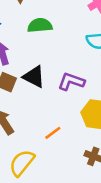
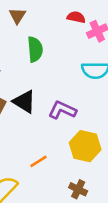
green semicircle: (40, 25) -> (35, 49), turned 85

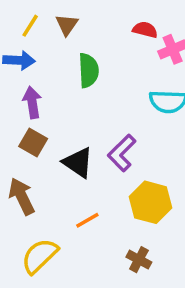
black triangle: (24, 102) -> (78, 163), moved
purple L-shape: (62, 110) -> (122, 153), turned -72

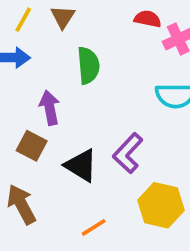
purple arrow: (32, 102) -> (50, 108), moved

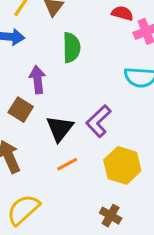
black triangle: (81, 165) -> (60, 128), turned 32
orange line: (94, 227) -> (67, 164), moved

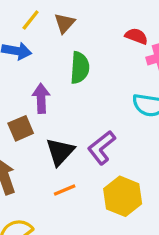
brown square: (21, 110) -> (21, 128), turned 30

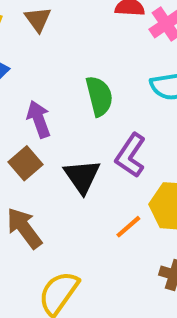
green semicircle: (80, 68) -> (99, 96), moved
orange line: (65, 190) -> (128, 227), moved

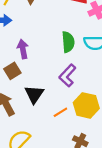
green semicircle: (99, 96) -> (68, 42), moved
black triangle: (82, 176) -> (34, 94), moved

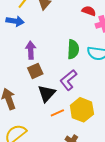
brown square: (12, 71) -> (35, 71), moved
black triangle: (34, 94) -> (47, 93), moved

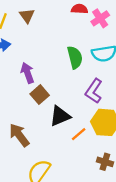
purple L-shape: (68, 80) -> (94, 91), moved
black triangle: (47, 93) -> (60, 116), turned 42

